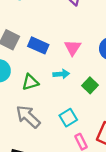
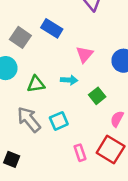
blue rectangle: (38, 45) -> (52, 28), moved
cyan square: (68, 118) -> (59, 121), moved

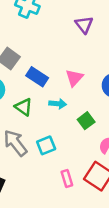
blue rectangle: (52, 28) -> (37, 77), moved
green triangle: (36, 84) -> (24, 107), turned 42

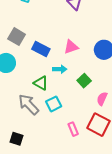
pink triangle: (74, 78) -> (71, 47), turned 35
green triangle: (24, 107) -> (41, 83), moved

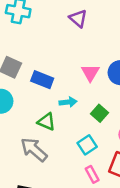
pink triangle: (71, 47) -> (90, 73), moved, turned -35
cyan square: (54, 104) -> (87, 145), moved

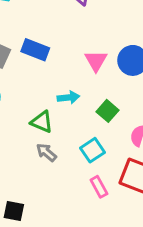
blue rectangle: (42, 80) -> (35, 50), moved
gray arrow: (34, 149) -> (46, 152), moved, size x0.6

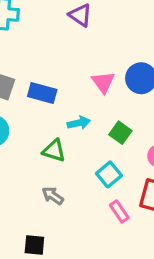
blue rectangle: (35, 50) -> (42, 93), moved
gray arrow: (46, 152) -> (53, 196), moved

